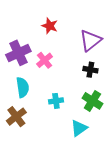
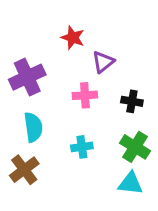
purple triangle: (90, 40) -> (103, 62), moved, size x0.7
pink cross: (45, 60) -> (85, 95), moved, turned 35
cyan triangle: (79, 128) -> (130, 183), moved, turned 42

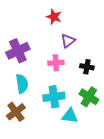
red star: (73, 38) -> (54, 17), moved
cyan cross: (82, 147) -> (54, 97), size x1.5
cyan triangle: (130, 183) -> (70, 116), moved

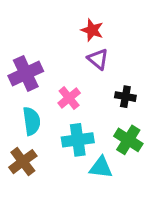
red star: (54, 17) -> (92, 30), moved
purple triangle: (68, 41) -> (98, 59), turned -42
pink cross: (56, 63) -> (69, 98), moved, turned -35

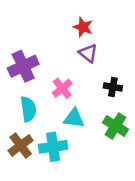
cyan cross: (78, 140) -> (53, 147), moved
cyan triangle: (101, 167) -> (74, 118), moved

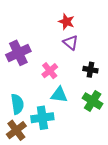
cyan semicircle: (28, 109) -> (17, 104), moved
brown cross: (21, 145) -> (16, 130), moved

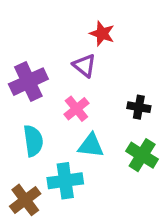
purple triangle: (71, 43) -> (84, 66), moved
cyan semicircle: (17, 104) -> (33, 141), moved

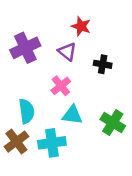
purple cross: (28, 82) -> (25, 48), moved
black cross: (139, 107) -> (103, 64), moved
brown cross: (25, 200) -> (16, 142), moved

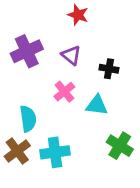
red star: (81, 26) -> (78, 15), moved
cyan triangle: (72, 115) -> (97, 105), moved
green cross: (113, 123) -> (120, 146), moved

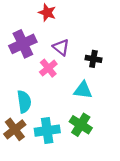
red star: (78, 15) -> (47, 13), moved
pink cross: (64, 92) -> (48, 68), moved
green cross: (120, 146) -> (81, 125), moved

